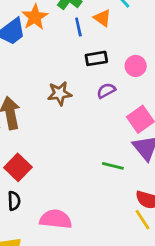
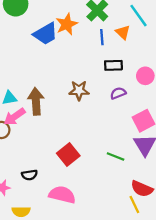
red square: (18, 167) -> (68, 155), moved
black semicircle: (14, 201) -> (29, 175), turned 77

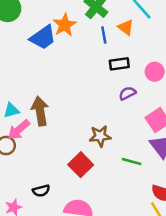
brown star: (79, 90) -> (100, 136), moved

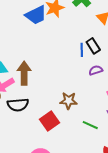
blue line: (104, 35) -> (82, 50), moved
black rectangle: (119, 64) -> (93, 46), turned 56
black semicircle: (41, 191) -> (18, 105), moved, size x1.5

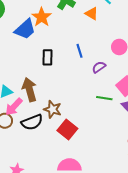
black rectangle: (93, 46) -> (48, 57), moved, turned 49
brown star: (69, 101) -> (52, 109), moved, turned 30
green line: (90, 125) -> (104, 98), moved

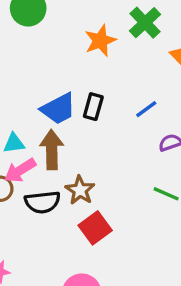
blue trapezoid: (25, 29) -> (58, 109), moved
blue line: (80, 51) -> (146, 109), turned 56

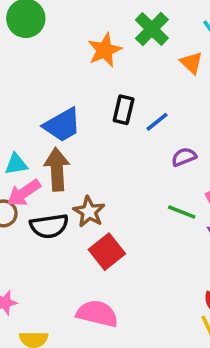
black rectangle: (93, 107) -> (124, 110), moved

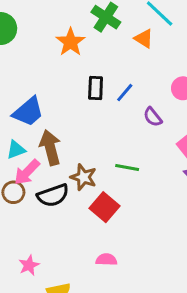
blue trapezoid: (62, 125) -> (28, 112), moved
purple semicircle: (184, 157) -> (153, 117), turned -96
green line: (182, 212) -> (127, 168), moved
pink semicircle: (97, 314) -> (106, 260), size x0.6

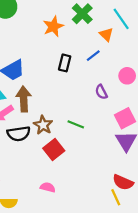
blue line: (125, 93) -> (93, 56), moved

